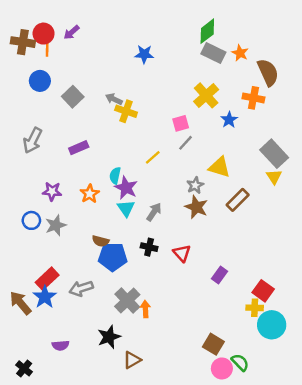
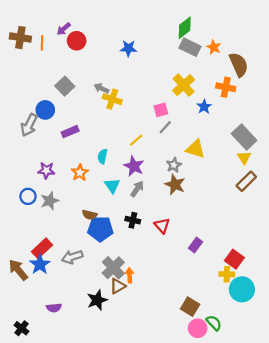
red circle: (44, 34) -> (77, 41), moved
blue circle: (40, 81) -> (45, 110), moved
purple star: (126, 188) -> (134, 166), moved
brown rectangle: (238, 200) -> (246, 181), moved
brown triangle: (132, 360) -> (118, 286), moved

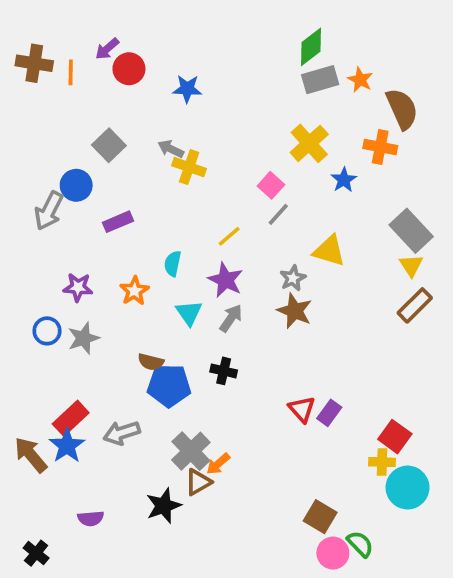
gray rectangle: (190, 47) -> (320, 80), turned -42
blue star: (128, 48) -> (187, 89), moved
pink square: (161, 110) -> (271, 185), turned -32
red triangle: (162, 226) -> (302, 409), moved
orange arrow: (130, 275) -> (218, 464), turned -128

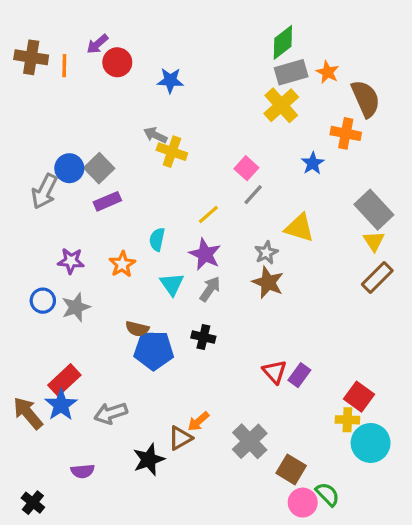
yellow cross: (309, 143) -> (281, 105), moved
gray square: (109, 145) -> (99, 168), moved
gray arrow: (122, 433) -> (111, 413), moved
gray cross: (191, 451) -> (250, 441), moved

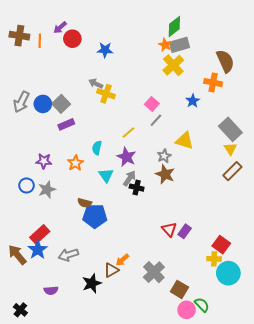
orange star: (328, 72) -> (165, 45), moved
gray arrow: (44, 191) -> (21, 102), moved
black cross: (203, 337) -> (137, 188), moved

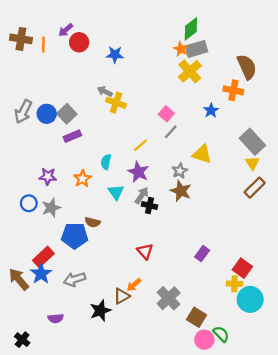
blue pentagon: (95, 216) -> (75, 236), moved
red triangle: (169, 229) -> (145, 251), moved

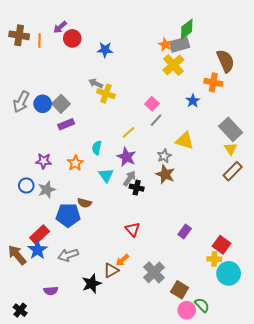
green diamond: (191, 29) -> (187, 29), moved

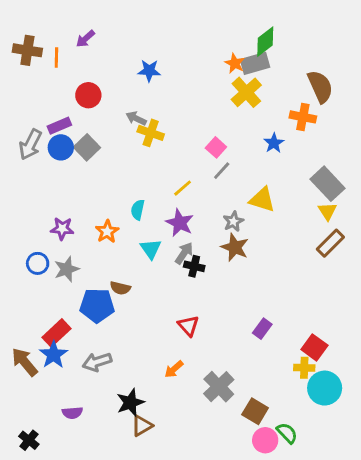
red circle: (72, 38) -> (88, 95), moved
purple rectangle: (66, 124) -> (59, 126), moved
brown triangle: (111, 270) -> (142, 426), moved

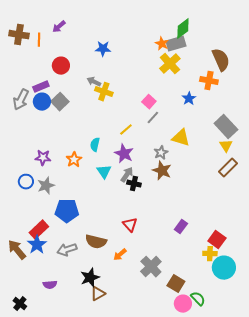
brown semicircle: (120, 288) -> (96, 242), moved, size x1.5

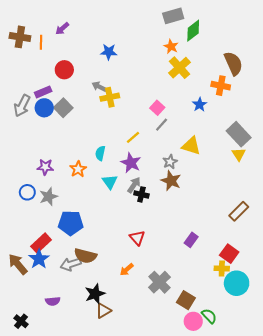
gray rectangle: (176, 44) -> (173, 16), moved
yellow cross: (104, 92) -> (110, 97), turned -30
brown rectangle: (228, 168) -> (239, 211), moved
brown semicircle: (96, 242) -> (85, 256), moved

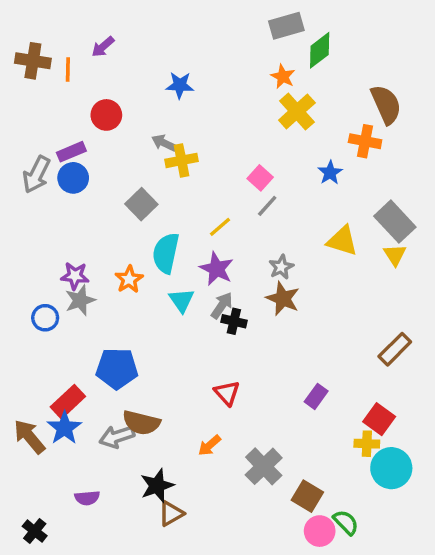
gray square: (63, 108) -> (141, 204), moved
yellow triangle: (191, 146) -> (342, 241), moved
cyan semicircle: (100, 153) -> (166, 253), size x1.6
gray star: (48, 197) -> (80, 300), moved

